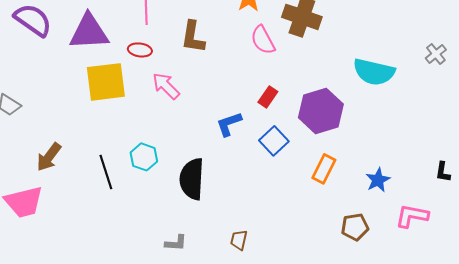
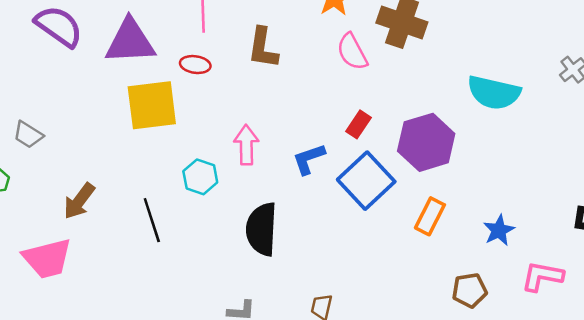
pink arrow: (166, 86) -> (246, 145), moved, turned 44
blue square: (274, 141) -> (366, 181), size x1.5
cyan hexagon: (144, 157) -> (200, 177), moved

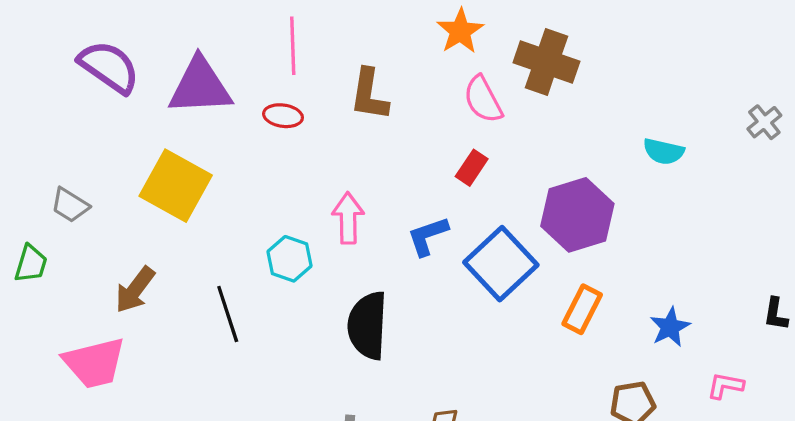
cyan semicircle: (494, 93) -> (664, 151), size x0.6
yellow square: (152, 105) -> (176, 186), moved, turned 36
red rectangle: (359, 124) -> (472, 168), moved
pink L-shape: (542, 276) -> (725, 386), size x0.7

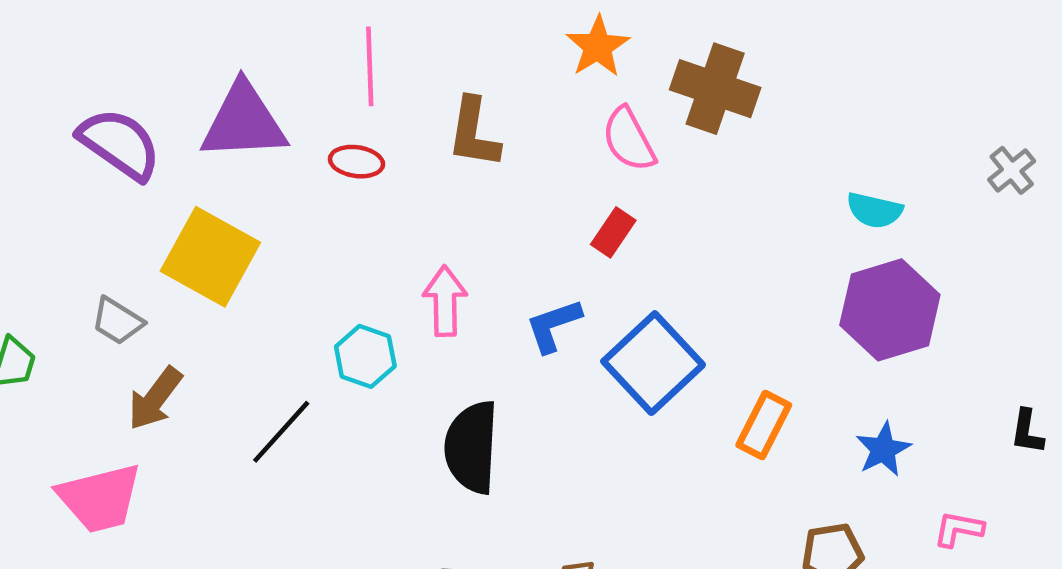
purple semicircle: (109, 67) -> (120, 144), moved
gray trapezoid: (70, 205) -> (117, 321), moved
purple hexagon: (577, 215) -> (890, 310), moved
black line: (228, 314) -> (281, 432), turned 60

